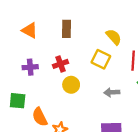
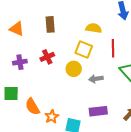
yellow semicircle: (114, 37) -> (94, 28), turned -35
yellow circle: (71, 85) -> (74, 69), moved

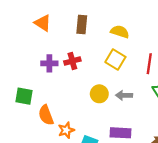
yellow semicircle: (94, 28) -> (120, 32), moved
purple cross: (20, 62) -> (49, 63), moved
yellow circle: (74, 69) -> (99, 94), moved

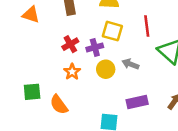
purple cross: (49, 63) -> (95, 47), moved
gray arrow: (124, 95) -> (130, 64), turned 35
orange star: (66, 130) -> (72, 72), moved

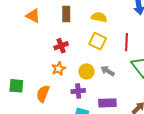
purple cross: (95, 47) -> (78, 91), moved
green square: (32, 92) -> (16, 86), moved
orange semicircle: (59, 105) -> (43, 94), turned 48

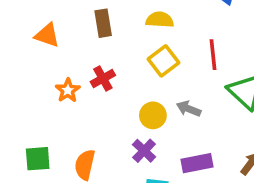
yellow square: (98, 41) -> (163, 61), turned 36
orange star: (59, 69) -> (68, 90), moved
purple cross: (78, 91) -> (144, 151), turned -32

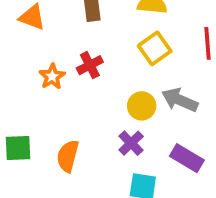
gray arrow: (189, 109) -> (180, 100), size x1.4
purple rectangle: (197, 163) -> (187, 158), turned 40

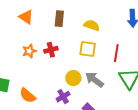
yellow square: (155, 48) -> (88, 49), turned 30
orange semicircle: (68, 156) -> (28, 95), turned -78

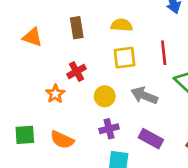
orange star: (29, 51) -> (55, 94), moved
yellow circle: (73, 78) -> (105, 96), moved
purple cross: (63, 97) -> (109, 129), turned 32

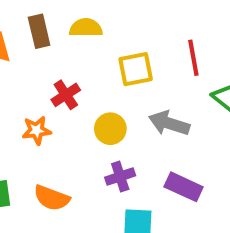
yellow semicircle: (122, 25) -> (86, 28), moved
brown rectangle: (77, 28) -> (39, 31), moved
orange star: (55, 94) -> (37, 130), turned 30

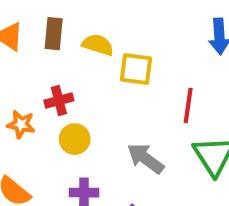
yellow square: (136, 69) -> (136, 69), moved
yellow circle: (110, 129) -> (75, 139), moved

